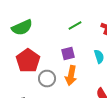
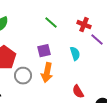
green line: (75, 26) -> (51, 23), turned 72

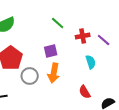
red cross: (84, 25) -> (83, 36), moved, turned -32
cyan semicircle: (75, 54) -> (91, 62), moved

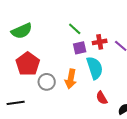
purple square: (51, 51) -> (80, 48), moved
cyan semicircle: (91, 62) -> (95, 68), moved, size x1.6

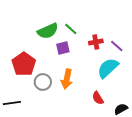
green semicircle: (22, 31) -> (48, 31), moved
purple square: (80, 48) -> (63, 48), moved
cyan semicircle: (95, 68) -> (108, 68), moved, turned -115

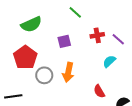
green line: (71, 29) -> (75, 12), moved
green semicircle: (48, 31) -> (31, 24), moved
cyan semicircle: (108, 68) -> (109, 61), size x0.6

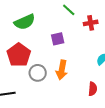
red cross: (97, 35) -> (91, 23), moved
red semicircle: (99, 91) -> (93, 89), turned -144

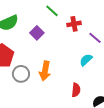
purple square: (58, 39) -> (37, 33), moved, turned -32

